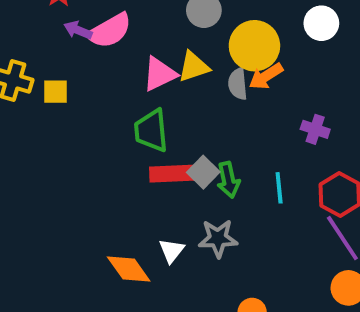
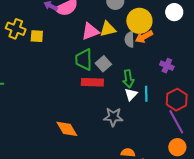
gray square: (203, 172) -> (103, 64), moved
green arrow: (228, 180) -> (128, 79), moved
white triangle: (172, 251) -> (131, 94), moved

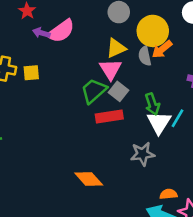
pink triangle: (90, 31) -> (110, 69), moved, turned -30
green trapezoid: (84, 60) -> (94, 91), turned 60
white triangle: (131, 94) -> (159, 122), size x1.5
cyan line: (146, 94) -> (177, 118), turned 42

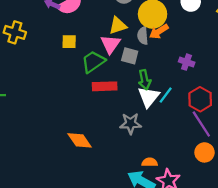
yellow square: (31, 73) -> (69, 42), moved
gray square: (119, 91) -> (130, 56), moved, turned -30

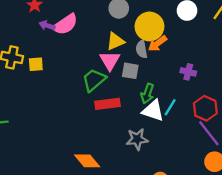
yellow square: (69, 42) -> (36, 64), moved
green arrow: (145, 80) -> (147, 94), turned 36
white triangle: (149, 97) -> (153, 111), turned -45

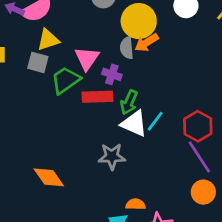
yellow triangle: (115, 41) -> (48, 40), moved
gray square: (130, 71) -> (38, 62), moved
purple cross: (188, 72) -> (112, 74), moved
red rectangle: (108, 104) -> (97, 97), moved

